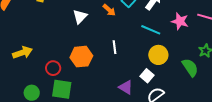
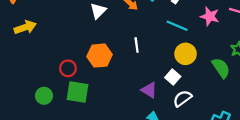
yellow arrow: (22, 53) -> (25, 27), moved

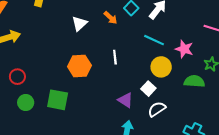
pink star: (210, 16) -> (184, 49), moved
red circle: (68, 68) -> (17, 77), moved
green semicircle: (221, 68) -> (194, 81), turned -54

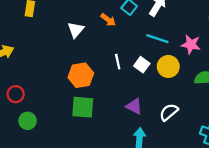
white square: (148, 89) -> (142, 65), moved
green square: (58, 100) -> (83, 107), moved

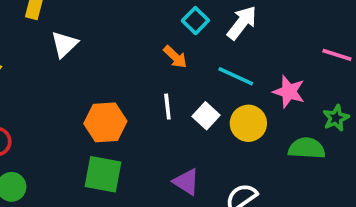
orange arrow: (108, 20) -> (175, 57), moved
white triangle: (76, 30) -> (64, 44), moved

